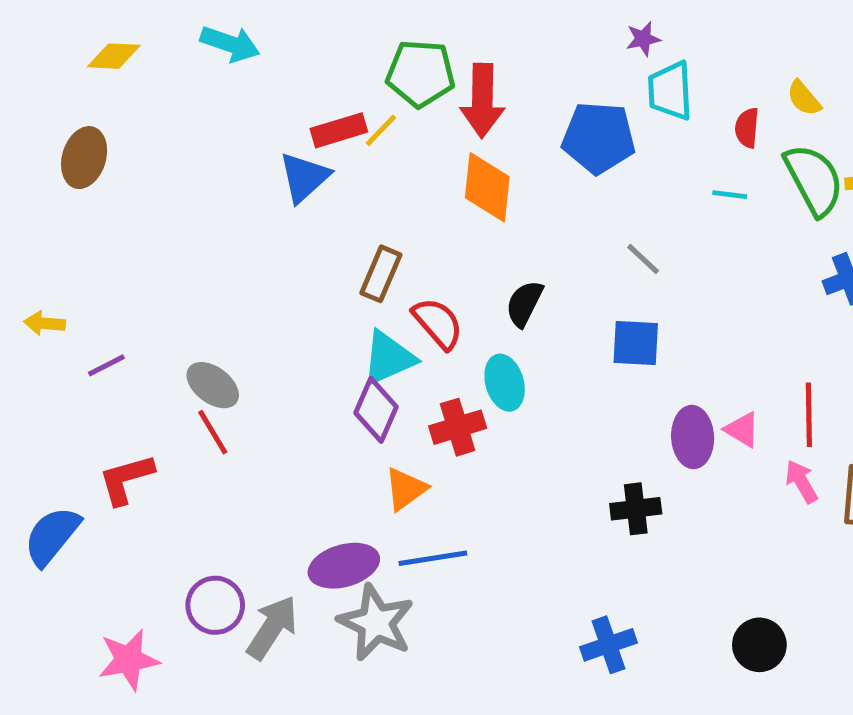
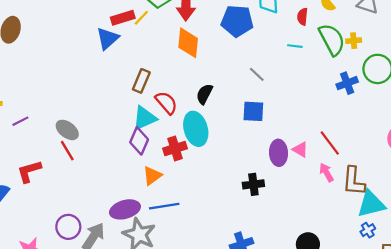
cyan ellipse: (505, 383) -> (196, 129), size x1.4
red line: (809, 415) -> (330, 143), turned -36

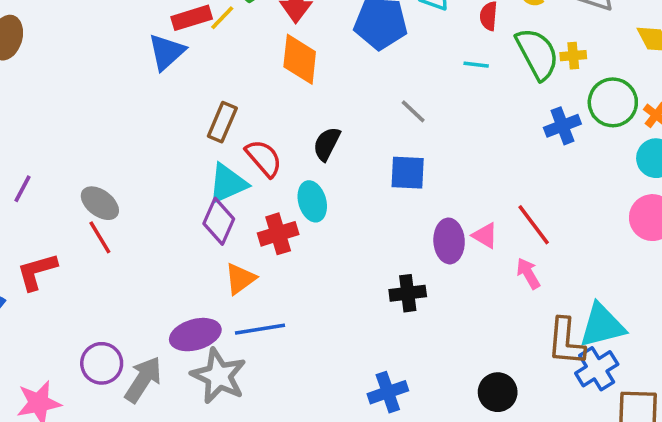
purple line: (20, 121) -> (22, 189), turned -35
cyan ellipse: (196, 129) -> (312, 201), size x0.7
brown L-shape: (354, 181) -> (566, 342), moved
blue cross: (368, 230) -> (597, 369), size x1.6

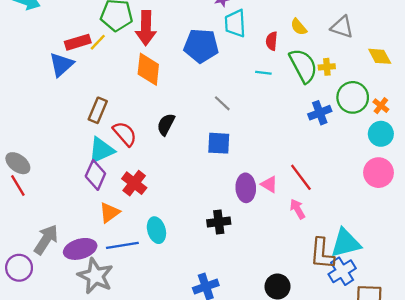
cyan ellipse: (312, 201) -> (156, 230), moved
red cross: (278, 234) -> (134, 183), turned -35
gray arrow: (143, 380) -> (46, 240), moved

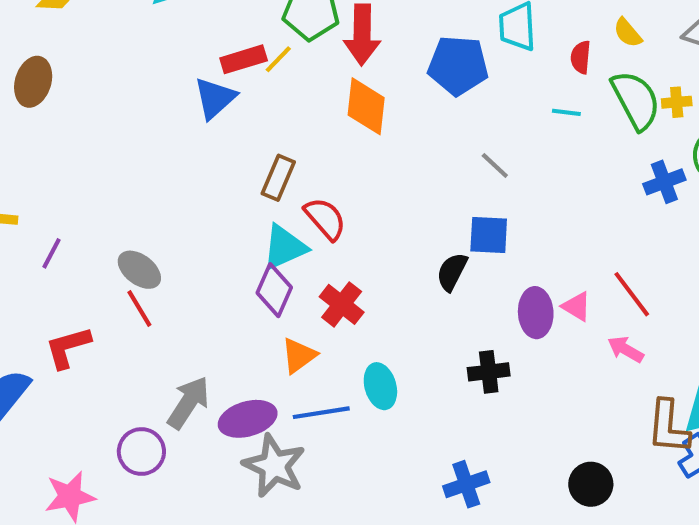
black semicircle: (166, 124) -> (452, 272), moved
pink arrow: (297, 209) -> (626, 349), turned -30

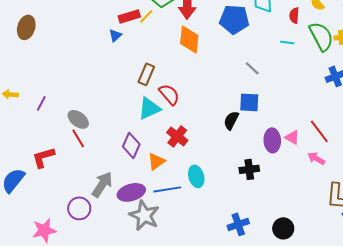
blue triangle: (215, 98) -> (115, 35), size x0.6
purple line: (52, 253) -> (41, 103), moved
purple diamond: (274, 290) -> (131, 145), moved
black circle: (591, 484) -> (283, 228), moved

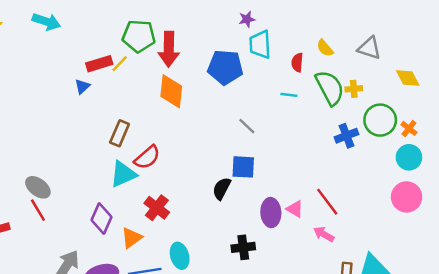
red semicircle: (169, 94) -> (147, 157), turned 90

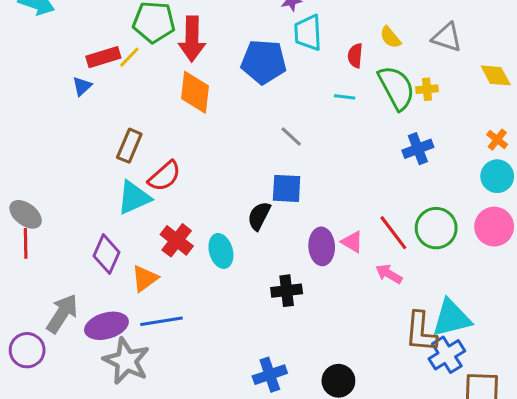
green circle: (380, 120) -> (436, 228), moved
red line: (38, 210) -> (26, 243), turned 30
cyan ellipse: (180, 256) -> (221, 251), moved

